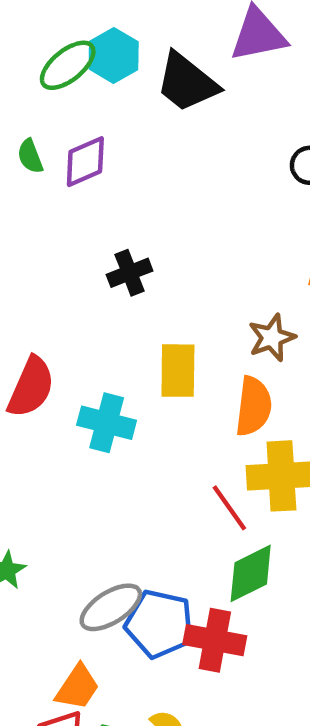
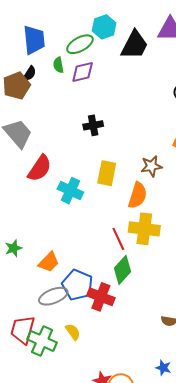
green ellipse: (68, 65) -> (80, 44), moved
black trapezoid: (187, 82) -> (135, 45), turned -112
green diamond: (251, 573) -> (122, 270), turned -32
gray ellipse: (111, 607) -> (53, 296), moved
orange trapezoid: (77, 687) -> (49, 262), moved

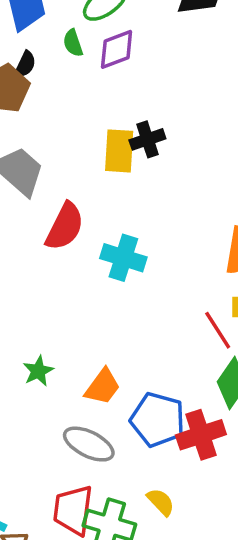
yellow rectangle: (107, 173) -> (119, 151), moved
gray ellipse: (53, 296) -> (89, 444), moved, turned 56
red cross: (101, 297) -> (201, 435), turned -32

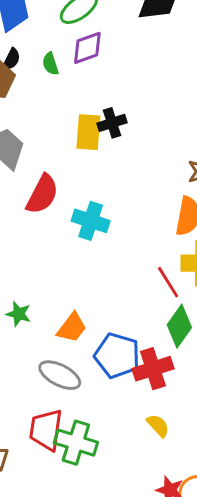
green semicircle: (73, 43) -> (50, 64), moved
green star: (38, 371) -> (19, 314), turned -30
yellow semicircle: (161, 502) -> (158, 426), moved

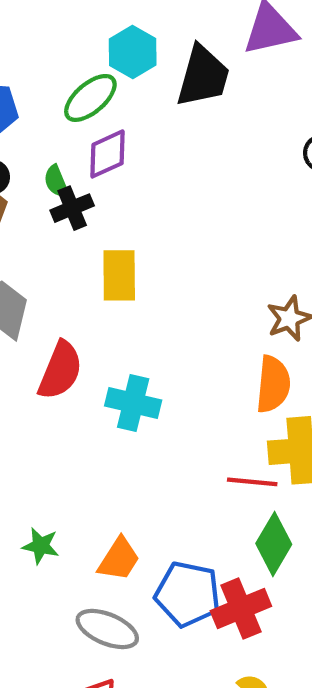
black cross: (112, 123) -> (72, 208), moved
red line: (168, 282) -> (252, 482), turned -48

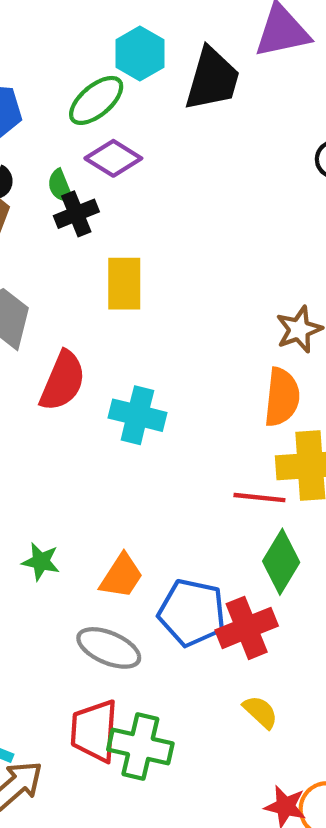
purple diamond: (108, 154) -> (113, 158), turned 56

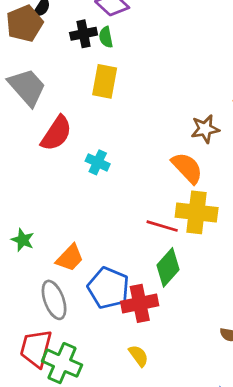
green semicircle: (60, 186) -> (106, 37), moved
orange semicircle: (282, 397) -> (187, 168), turned -60
cyan cross: (137, 415) -> (98, 162), size x0.7
gray ellipse: (109, 648) -> (54, 300), turned 36

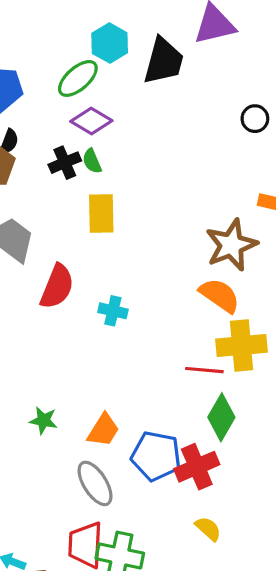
brown star: (205, 129) -> (231, 245), size x1.5

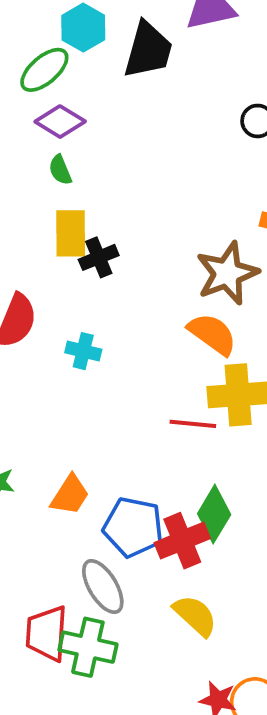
black cross: (65, 163) -> (99, 257), moved
green diamond: (221, 417) -> (214, 514), moved
gray ellipse: (95, 483) -> (103, 586), moved
yellow semicircle: (208, 529) -> (195, 616), size x1.4

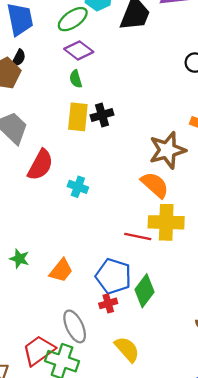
black cross: (99, 257) -> (102, 115), moved
blue pentagon: (133, 527) -> (113, 276), moved
red cross: (182, 541) -> (108, 303), moved, size x0.6
red trapezoid: (47, 633) -> (39, 350), turned 44

